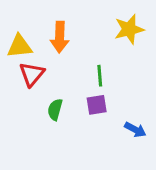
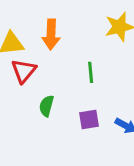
purple square: (97, 105) -> (89, 120), moved

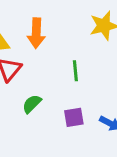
green semicircle: (47, 106) -> (32, 104), turned 30

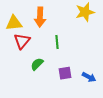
green line: (75, 71) -> (57, 42), moved

